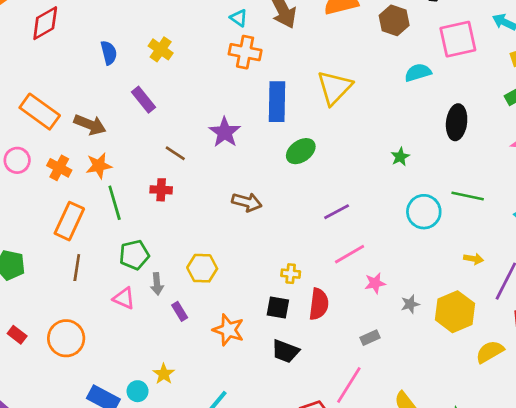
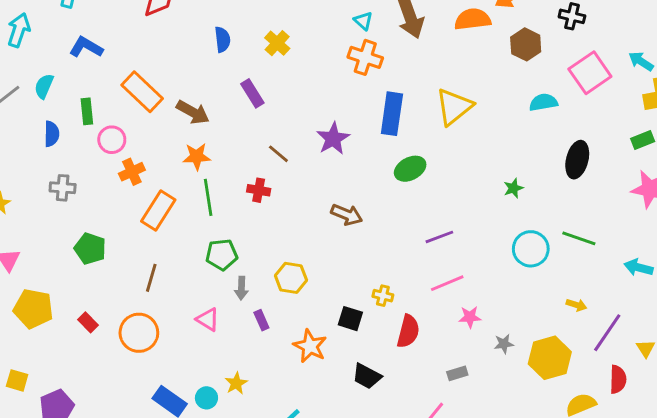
pink square: (458, 39) -> (590, 73), turned -30
orange cross: (59, 168) -> (132, 172), moved, turned 30
brown line: (77, 268) -> (151, 278), moved
pink triangle: (124, 298) -> (208, 320), moved
black square: (278, 308) -> (350, 319), moved

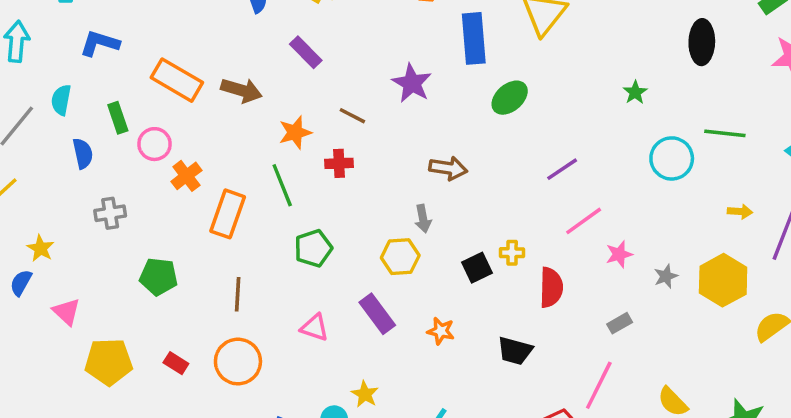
orange star: (197, 156) -> (295, 132), moved
gray arrow: (241, 288) -> (423, 219), moved
black square: (350, 319) -> (477, 268), moved, turned -30
purple rectangle: (261, 320) -> (377, 314), size x1.6
orange star: (310, 346) -> (441, 331), size x0.7

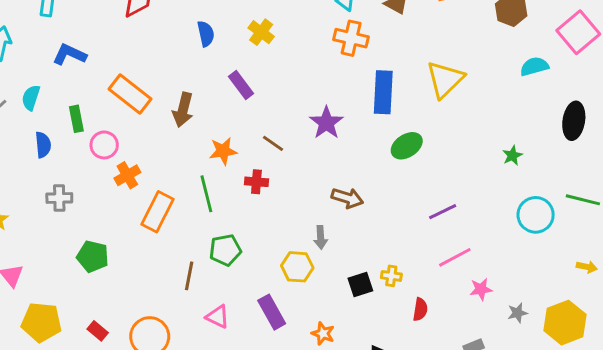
brown arrow: (242, 90) -> (183, 110), turned 80
red semicircle: (551, 287) -> (420, 309), size x0.7
brown line: (238, 294) -> (189, 276), moved

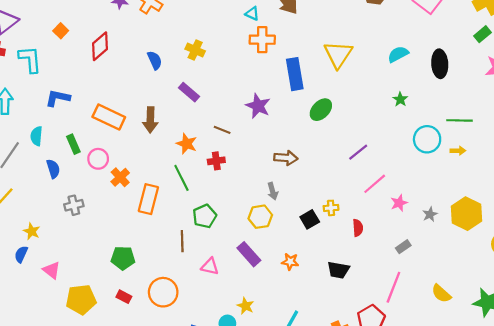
cyan semicircle: (534, 66) -> (398, 54), moved
orange star: (223, 151) -> (187, 144), turned -30
green pentagon: (93, 256) -> (123, 258), moved
yellow arrow: (587, 267) -> (458, 151), moved

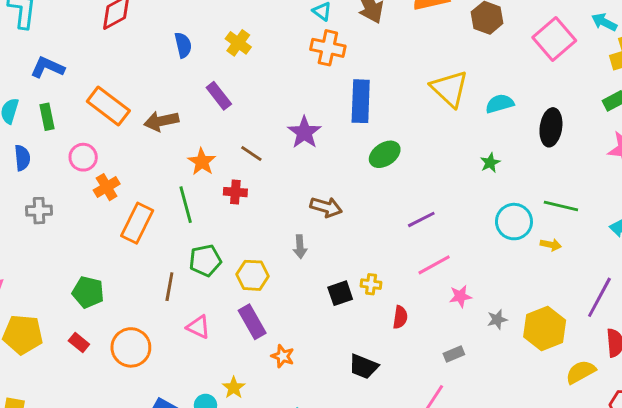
yellow triangle: (338, 54) -> (450, 89), moved, turned -32
brown arrow: (150, 120) -> (161, 121), turned 65
green rectangle: (73, 144) -> (47, 117), moved
yellow hexagon: (260, 217) -> (253, 275), moved
orange star: (290, 262) -> (283, 356), moved

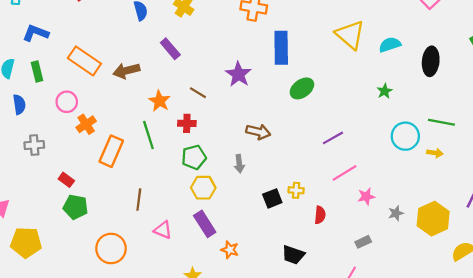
green pentagon: (205, 260) -> (194, 157), moved
red rectangle: (79, 343) -> (66, 180), moved

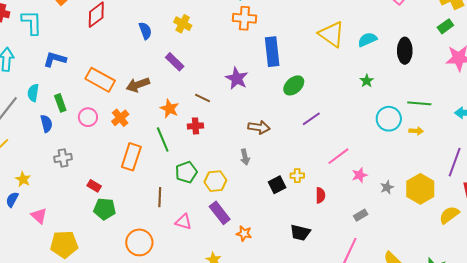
green rectangle: (37, 71) -> (60, 103), moved
orange cross: (86, 124) -> (120, 118), moved
purple line: (333, 138) -> (311, 119), moved
green pentagon: (194, 157) -> (186, 172), moved

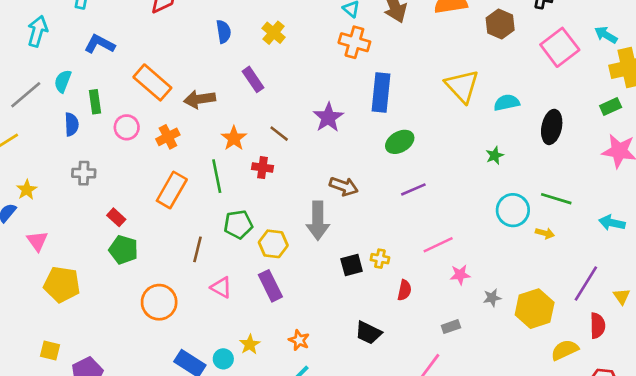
gray arrow: (245, 157) -> (318, 221), size x1.8
orange star: (244, 233) -> (299, 340), moved

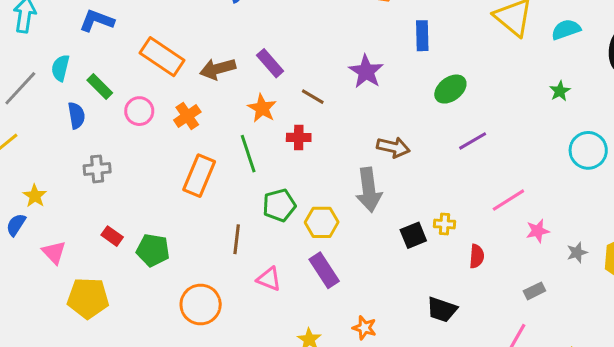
purple rectangle: (253, 79) -> (270, 63), moved
blue rectangle: (381, 92) -> (422, 36), size x0.7
green rectangle: (95, 102) -> (100, 86), turned -30
red rectangle: (116, 217) -> (112, 236), moved

